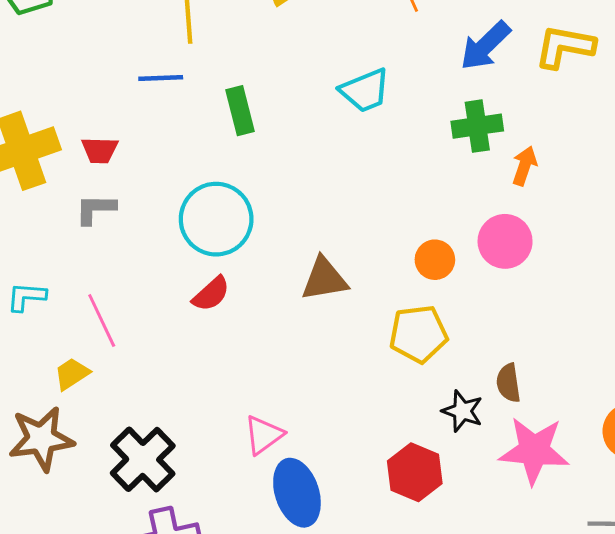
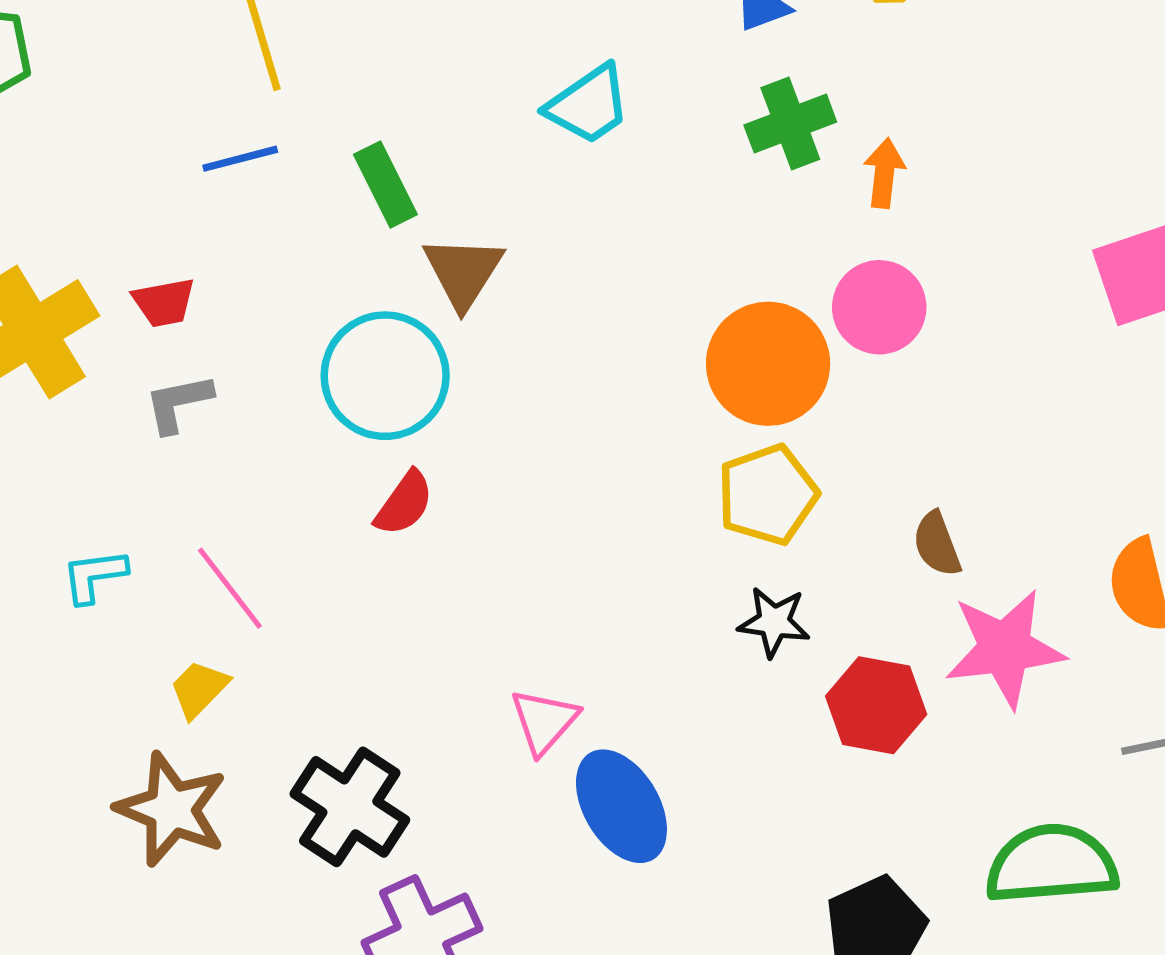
orange circle: (435, 260) -> (768, 364), size x1.8
brown triangle: (324, 279) -> (463, 272), moved, turned -36
black star: (462, 411) -> (774, 622), moved
brown star: (41, 439) -> (172, 809), turned -30
red hexagon: (415, 472) -> (876, 705), moved

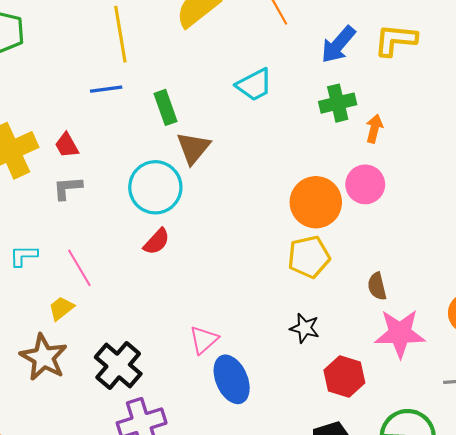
red trapezoid: (164, 302) -> (67, 145), turned 64
black star: (774, 622) -> (305, 328), moved
red hexagon: (876, 705) -> (344, 377), moved

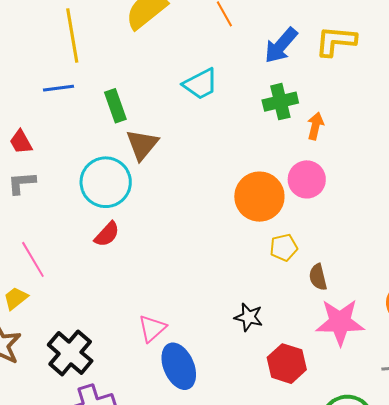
yellow pentagon: (309, 257) -> (284, 248), moved, size x0.7

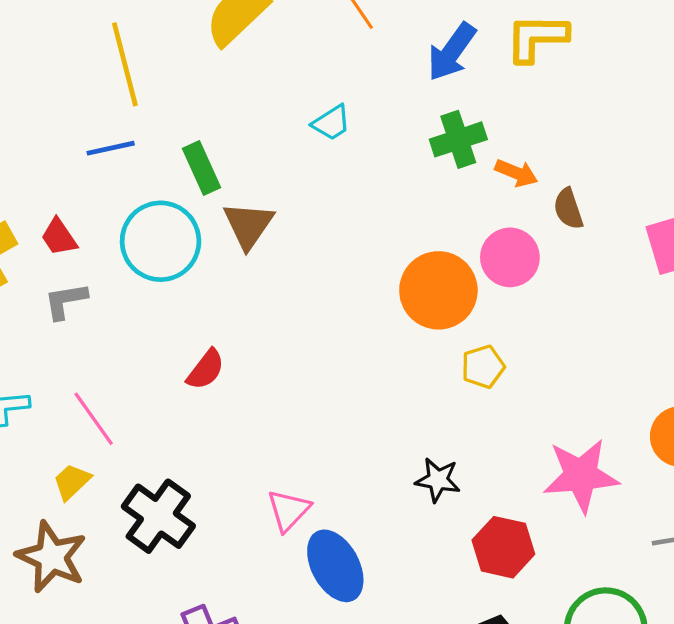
cyan trapezoid: (200, 84) -> (331, 123), size x0.7
orange arrow: (315, 126) -> (516, 173), turned 104
cyan circle: (106, 182) -> (161, 241), moved
brown semicircle: (318, 277) -> (568, 209), moved
black cross: (70, 353) -> (158, 516), moved

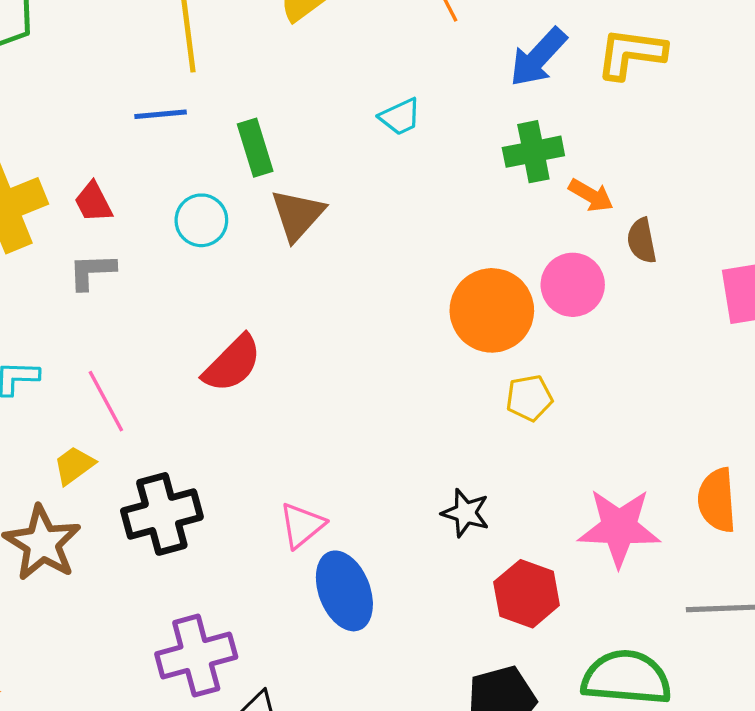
cyan circle: (161, 241) -> (201, 220), size x0.6
red semicircle: (206, 370) -> (232, 364), size x1.4
black cross: (158, 516) -> (162, 514), turned 32

